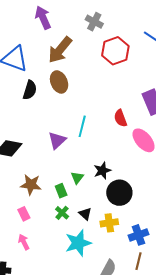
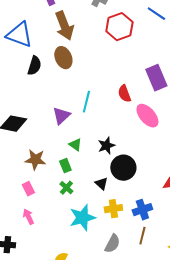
brown arrow: (60, 50) -> (64, 26), turned -60
green triangle: (77, 178) -> (75, 145), moved, turned -32
black triangle: (85, 214) -> (101, 184), moved
yellow cross: (109, 223) -> (113, 209), moved

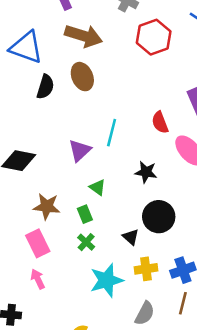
brown arrow: (64, 26) -> (84, 36), turned -52
black star: (106, 146) -> (146, 172), moved, turned 30
pink rectangle: (28, 189) -> (38, 243), size x1.5

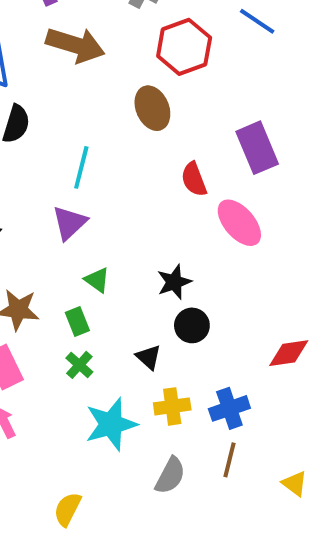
brown ellipse: (82, 77) -> (152, 108), moved
cyan line: (112, 133) -> (81, 167), moved
black star: (146, 172) -> (174, 282), moved, turned -30
black circle: (159, 217) -> (192, 325), size x0.7

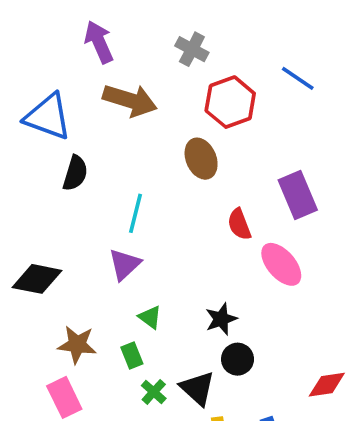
black triangle: (148, 357) -> (197, 388), size x1.5
green cross: (79, 365) -> (154, 392), moved

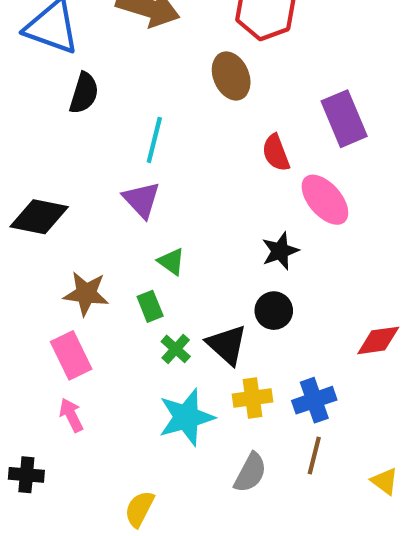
purple triangle: (124, 264) -> (142, 200), turned -30
black star: (221, 319) -> (280, 251), moved

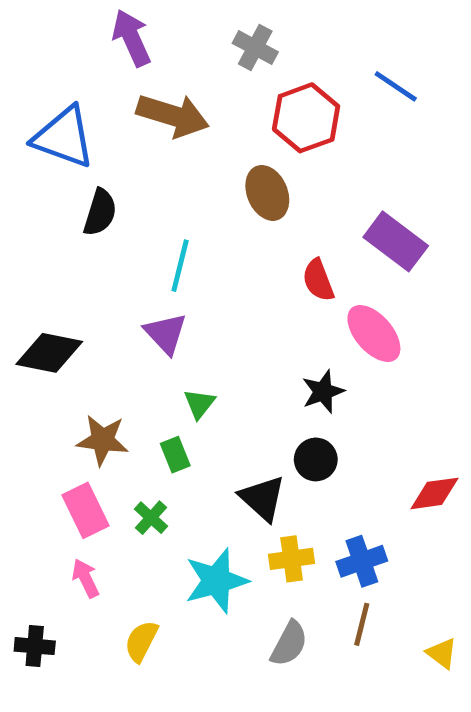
purple rectangle: (344, 119) -> (396, 241), turned -30
green triangle: (171, 262) -> (199, 404), turned 32
green cross: (176, 349) -> (151, 518), moved
yellow semicircle: (139, 509) -> (141, 641), moved

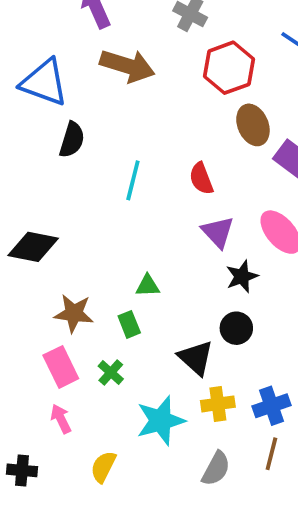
brown ellipse: (267, 193) -> (253, 125), moved
red semicircle: (318, 280) -> (201, 179), moved
purple triangle: (166, 333) -> (218, 232), moved
green triangle: (199, 404) -> (148, 286), turned 50

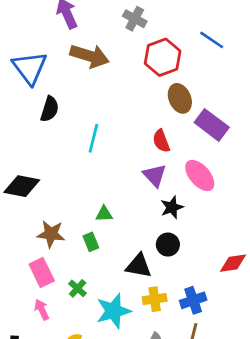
blue triangle: (44, 82) -> (30, 68), turned 33
red semicircle: (201, 179) -> (161, 141), moved
black triangle: (196, 358) -> (139, 266), turned -32
green cross: (111, 373) -> (78, 288), moved

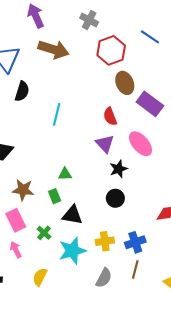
black triangle: (139, 266) -> (72, 215), moved

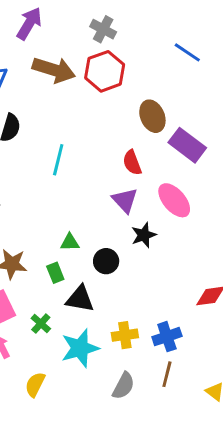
purple arrow: (36, 16) -> (29, 23), turned 55
red hexagon: (111, 50) -> (105, 71), moved
black circle: (115, 198) -> (106, 261), moved

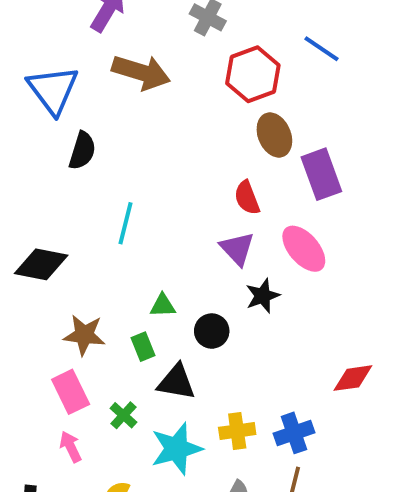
red hexagon: (105, 71) -> (253, 74), moved
purple rectangle: (187, 145) -> (321, 174), turned 33
cyan line: (58, 160) -> (125, 223), moved

